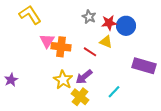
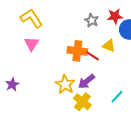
red star: (109, 23) -> (115, 16), moved
pink triangle: (47, 41) -> (32, 44), moved
orange cross: (61, 47) -> (77, 51), moved

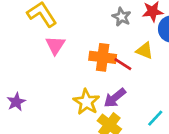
pink triangle: (32, 44) -> (55, 45), moved

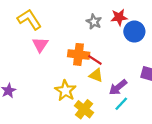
yellow triangle: (144, 51) -> (96, 75), moved
purple arrow: (115, 98) -> (118, 87), moved

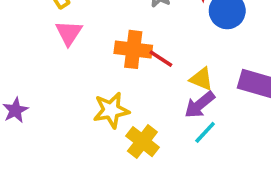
yellow triangle: (96, 75) -> (201, 79), moved
yellow star: (65, 91) -> (111, 110), turned 30

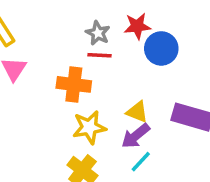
red line: (161, 59) -> (100, 55), moved, turned -30
yellow star: (111, 110) -> (89, 127), moved

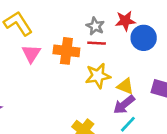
orange cross: (74, 84) -> (66, 51), moved
yellow star: (89, 127) -> (98, 76), moved

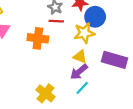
orange cross: (66, 51) -> (38, 38), moved
yellow star: (98, 76) -> (84, 33), moved

